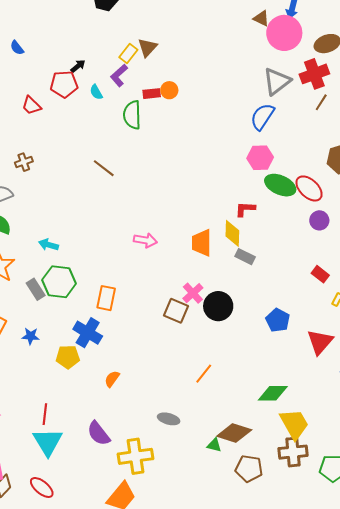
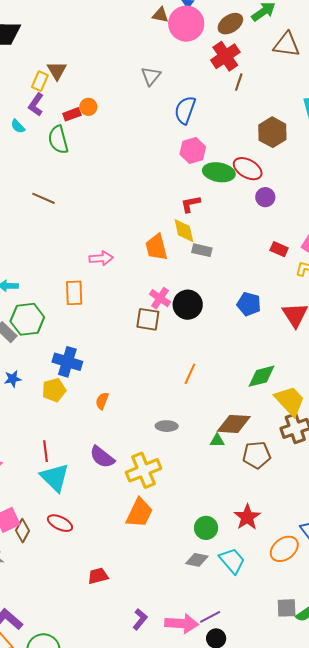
gray triangle: (277, 81) -> (151, 76), moved, size x0.7
orange rectangle: (106, 298) -> (74, 293), moved

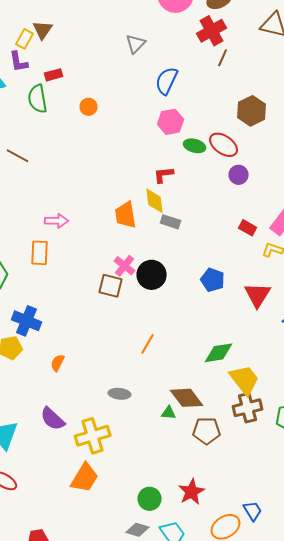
purple L-shape: (36, 105) -> (19, 62), turned -50
orange circle: (88, 107) -> (89, 107), moved
green ellipse: (219, 172) -> (195, 146), size x0.7
pink arrow: (101, 258) -> (57, 221), moved
brown diamond: (234, 424) -> (187, 398), turned 44

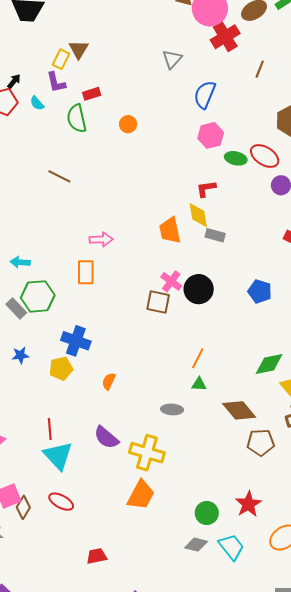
red cross: (212, 31) -> (225, 37), moved
green triangle: (169, 413) -> (199, 384), moved
yellow cross: (93, 436) -> (147, 453), turned 36

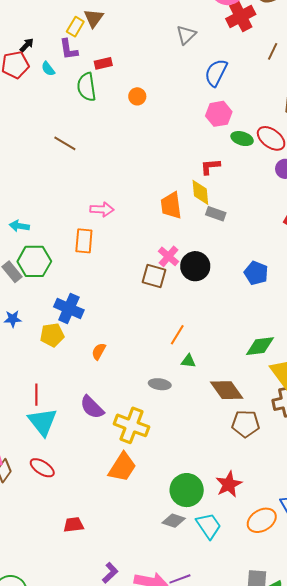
orange line: (198, 358) -> (177, 335), moved
green circle: (207, 513) -> (187, 490), size x1.4

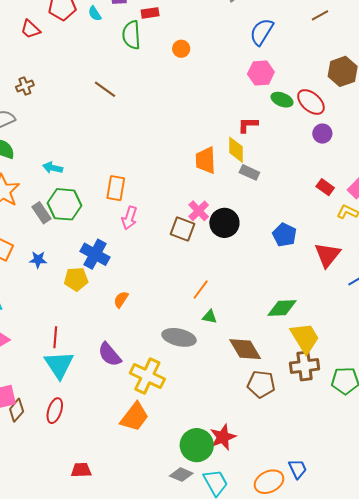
brown line: (273, 51) -> (320, 15), turned 30
pink arrow: (102, 209) -> (129, 218), moved, turned 100
gray ellipse: (160, 384) -> (179, 337), size x1.5
red ellipse: (42, 468) -> (55, 411), turned 70
red star: (229, 484) -> (223, 437), moved

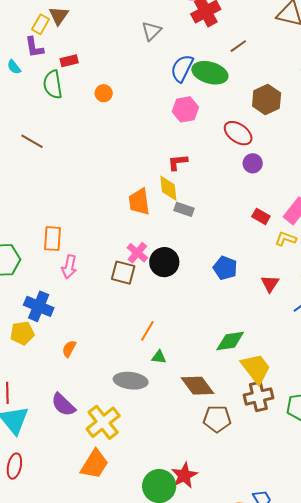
green ellipse: (282, 100) -> (210, 73), moved, size x1.6
red triangle: (327, 255) -> (270, 284), size x0.7
yellow cross: (147, 376) -> (103, 422), turned 32

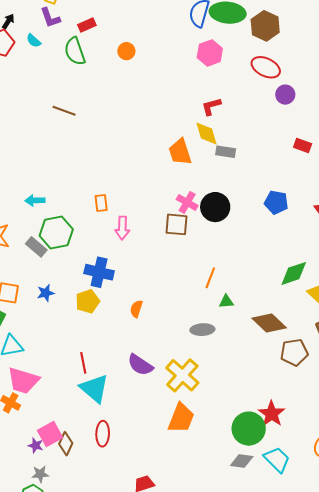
brown hexagon: (267, 100) -> (265, 26), moved
orange rectangle: (53, 239) -> (101, 203), size x0.7
gray ellipse: (131, 381) -> (202, 330), size x0.7

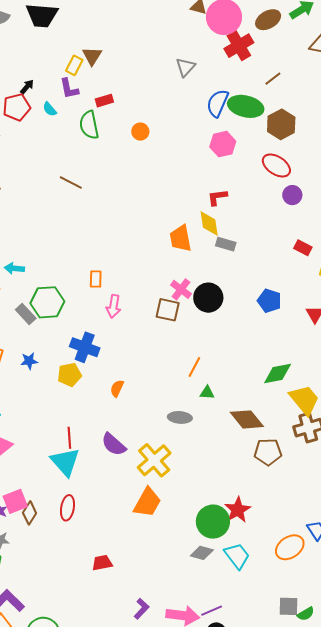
cyan arrow: (35, 200) -> (14, 268), moved
red line: (83, 363) -> (69, 438), moved

